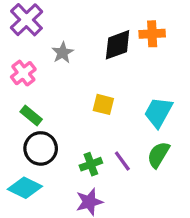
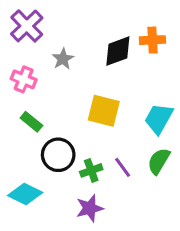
pink cross: (23, 73) -> (24, 79), turned -30
yellow square: (103, 104) -> (104, 111), size x1.5
black circle: (41, 148) -> (58, 155), moved

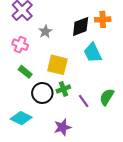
yellow square: (104, 111) -> (57, 65), moved
cyan trapezoid: (159, 119) -> (93, 53), moved, turned -55
green cross: (91, 170) -> (63, 89), moved

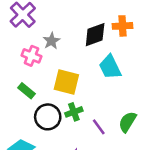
pink cross: (20, 45) -> (31, 56), moved

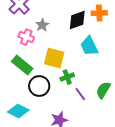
green rectangle: (27, 91) -> (22, 65), size x1.5
green cross: (74, 112) -> (67, 77), moved

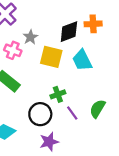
yellow square: (54, 58) -> (51, 57), moved
black circle: (39, 86) -> (40, 114), moved

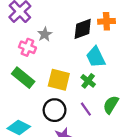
yellow square: (51, 57) -> (59, 80), moved
green cross: (58, 94) -> (88, 81), moved, turned -32

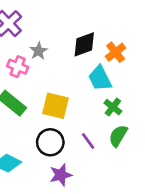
orange cross: (106, 21) -> (116, 52), moved, turned -35
green cross: (88, 81) -> (113, 107), moved

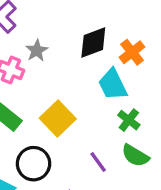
yellow square: (55, 106) -> (58, 118), turned 32
green semicircle: (118, 136) -> (135, 156), turned -90
black circle: (50, 142) -> (34, 164), moved

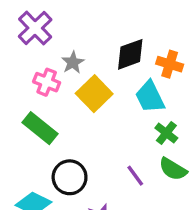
orange cross: (132, 52) -> (170, 64), turned -35
yellow square: (58, 118) -> (94, 94), moved

